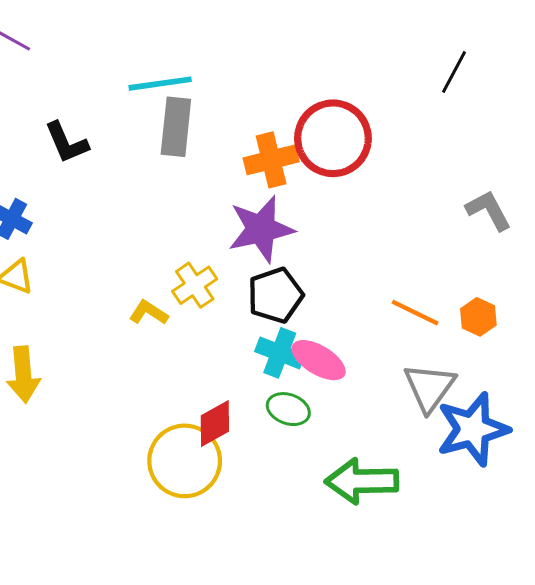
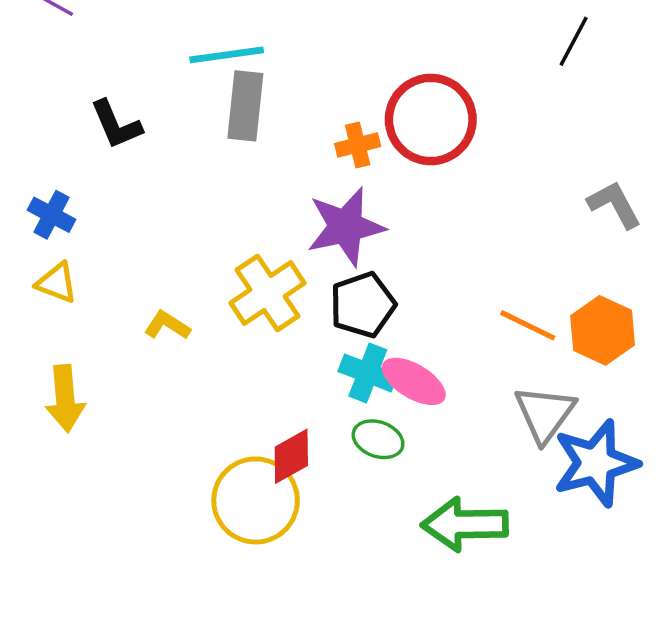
orange cross: (271, 160) -> (358, 145), size x0.7
yellow cross: (195, 285) -> (267, 293), size x1.4
yellow L-shape: (149, 313) -> (167, 325), moved
orange hexagon: (478, 317) -> (603, 330), size x1.5

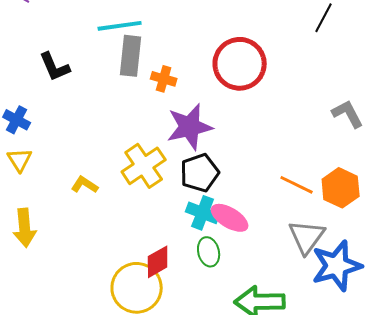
orange cross: (358, 145) -> (164, 79), moved, turned 30
yellow triangle: (57, 283) -> (20, 160), turned 36
green ellipse: (378, 439) -> (209, 252), turned 56

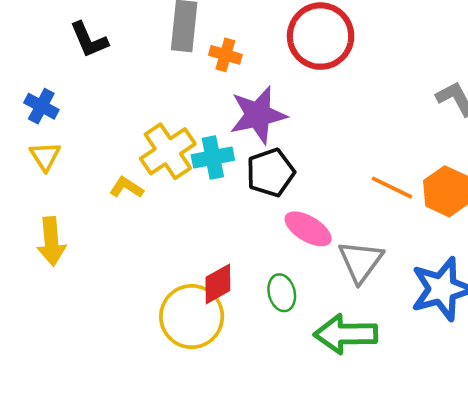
yellow cross: (144, 166) -> (168, 151), moved
cyan cross: (203, 213) -> (213, 158), moved, turned -32
gray triangle: (307, 237) -> (361, 261), moved
green ellipse: (209, 252) -> (282, 293), moved

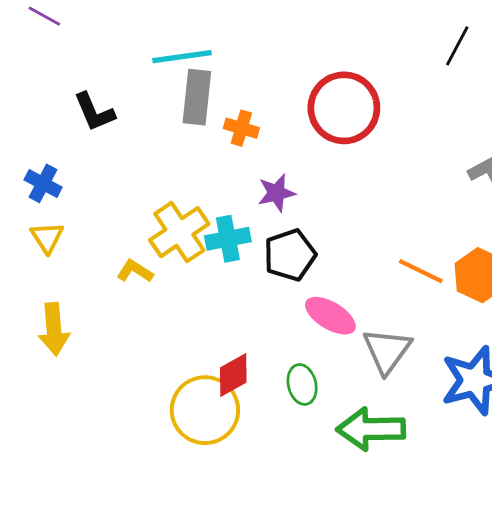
purple star: (258, 115) -> (276, 193), size x0.6

